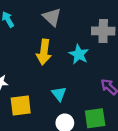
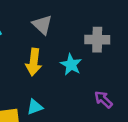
cyan triangle: (59, 94) -> (35, 107), moved, turned 49

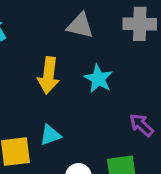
gray triangle: (42, 25) -> (80, 26), moved, turned -30
gray cross: (97, 40) -> (140, 24), moved

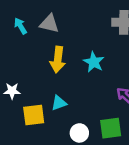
gray triangle: (80, 26) -> (49, 24), moved

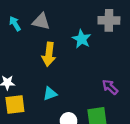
cyan star: (94, 62) -> (82, 39), moved
yellow square: (34, 115) -> (15, 105), moved

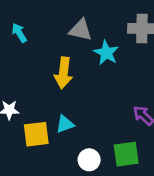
gray triangle: (41, 21) -> (81, 30), moved
yellow square: (15, 105) -> (36, 134), moved

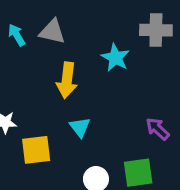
gray triangle: (81, 30) -> (52, 32), moved
cyan triangle: (65, 124) -> (80, 127), moved, turned -48

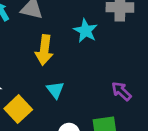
yellow square: (36, 150) -> (18, 109), turned -36

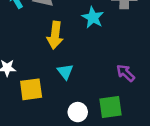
yellow square: (18, 109) -> (31, 89), turned 35

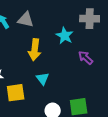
purple arrow: (126, 73) -> (86, 58), moved

